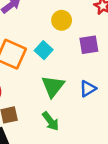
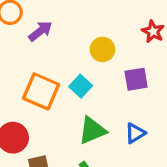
green triangle: (53, 86) -> (92, 130), turned 30

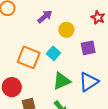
purple arrow: (40, 31) -> (45, 17), moved
blue triangle: (135, 133) -> (89, 82), size x1.5

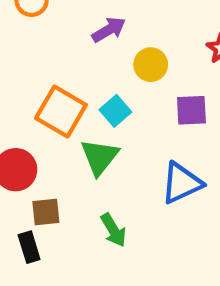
green triangle: (62, 81) -> (100, 157), moved, turned -36

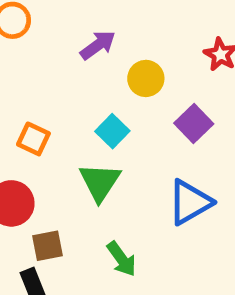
purple square: (191, 110) -> (194, 123), turned -36
orange square: (61, 111) -> (33, 139), moved, size x0.6

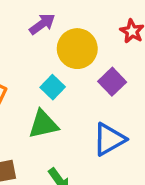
yellow circle: (146, 78) -> (77, 49), size x1.5
green triangle: (100, 182) -> (43, 124), turned 44

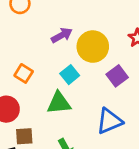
purple arrow: (42, 24) -> (62, 35), moved

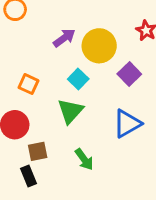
green triangle: (59, 103) -> (70, 111), turned -35

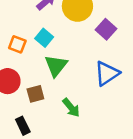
cyan square: (78, 79) -> (44, 38), moved
brown square: (38, 151) -> (35, 94), moved

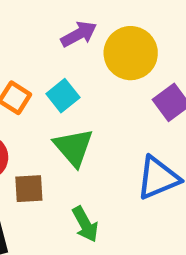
green triangle: (56, 66) -> (74, 147), turned -30

